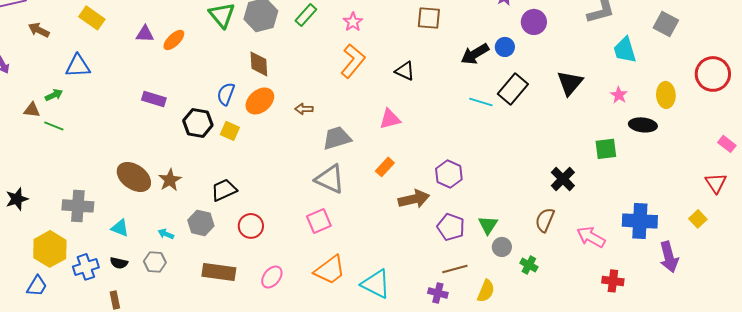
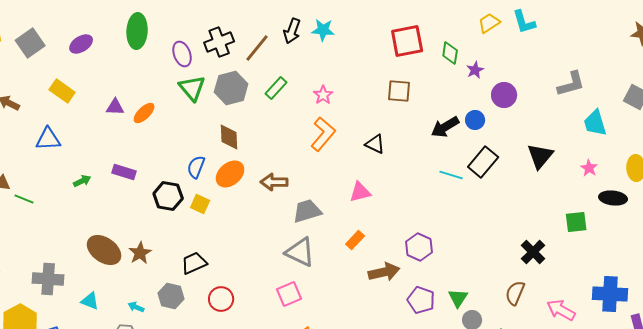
green arrow: (54, 95) -> (82, 181), moved
brown arrow: (304, 109) -> (274, 182), size x1.5

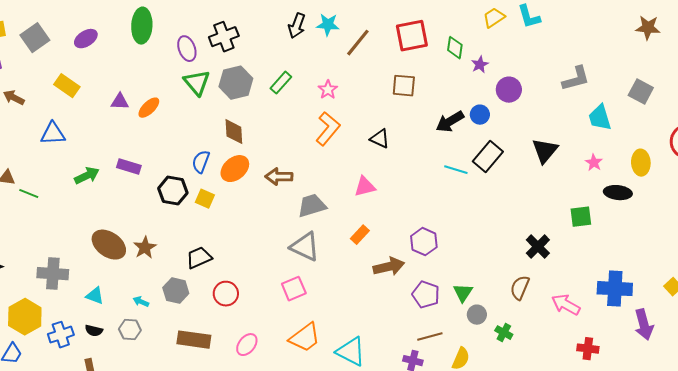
brown line: (257, 48) -> (358, 43), moved
green arrow: (82, 181) -> (87, 176), size x1.4

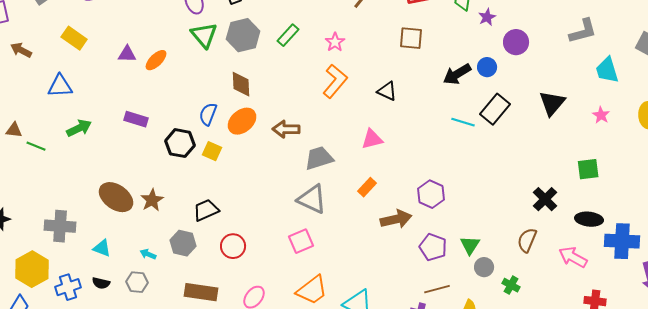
green arrow: (87, 176) -> (79, 128), moved
black ellipse: (618, 193) -> (589, 219), moved

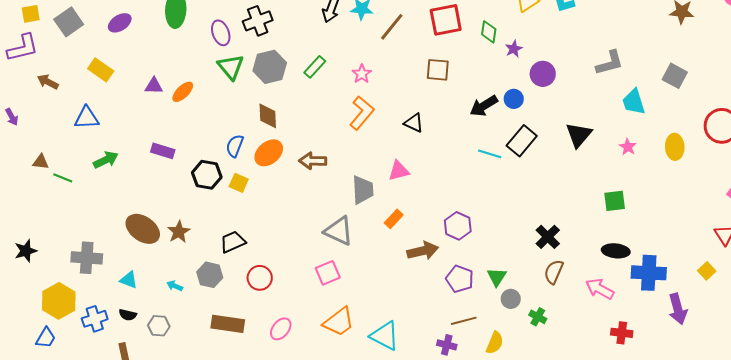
gray trapezoid: (319, 158) -> (363, 190), moved, turned 104
black cross: (545, 199) -> (548, 237), moved
gray hexagon: (137, 282) -> (159, 326), moved

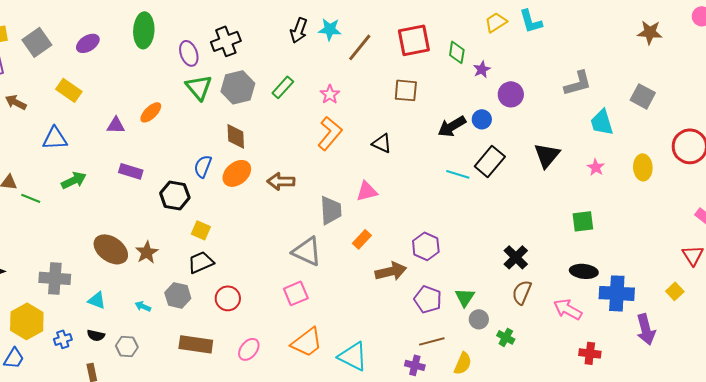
purple triangle: (154, 86) -> (116, 125), moved
yellow square: (239, 183) -> (201, 230), moved
blue cross: (95, 319) -> (63, 339), size x0.7

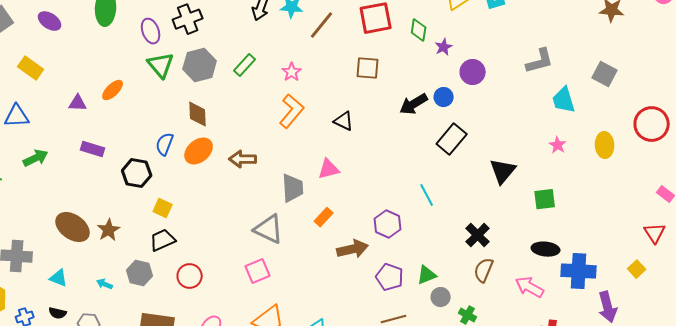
purple ellipse: (88, 43) -> (50, 21), turned 65
black triangle: (547, 155) -> (503, 171), moved
cyan line: (458, 174) -> (427, 195), moved, turned 45
green triangle: (465, 297) -> (427, 275), turned 35

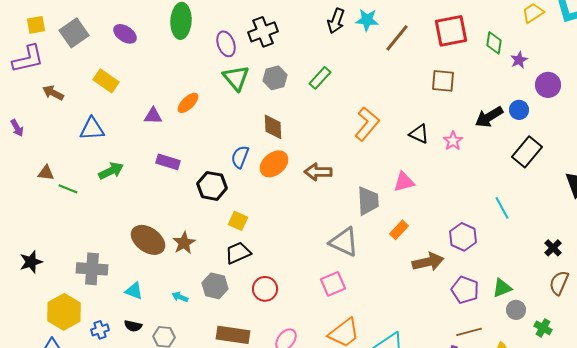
gray hexagon: (200, 65) -> (275, 78), size x0.7
pink star: (292, 72) -> (453, 141), moved
black cross: (478, 235) -> (553, 248), size x0.7

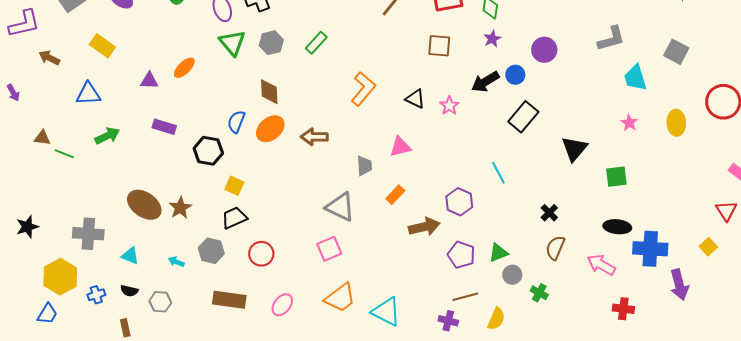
purple star: (519, 60) -> (492, 39), moved
gray trapezoid: (368, 201) -> (364, 166), size x0.7

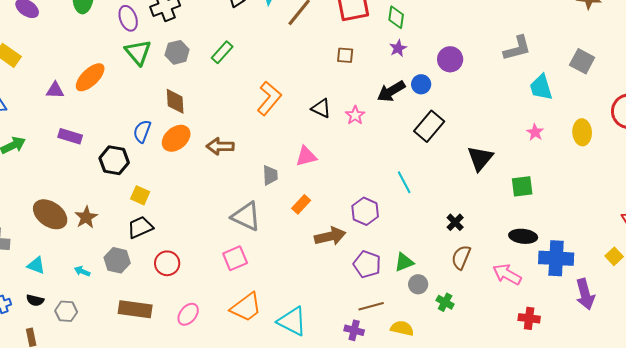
brown square: (439, 46) -> (345, 55), size x0.7
orange ellipse: (184, 68) -> (90, 77), size x1.4
yellow semicircle: (496, 319) -> (402, 328), turned -100

